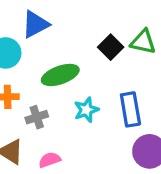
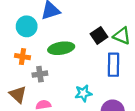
blue rectangle: (130, 109) -> (114, 65), moved
cyan star: (86, 110) -> (83, 93), moved

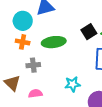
orange cross: (22, 57) -> (23, 42), moved

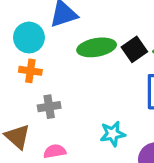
green ellipse: (54, 42) -> (97, 47), moved

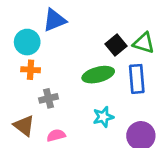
green ellipse: (97, 47) -> (98, 75), moved

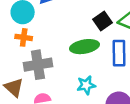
gray cross: (48, 98) -> (38, 65), size x1.6

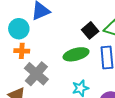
gray cross: (38, 65) -> (36, 74), turned -35

